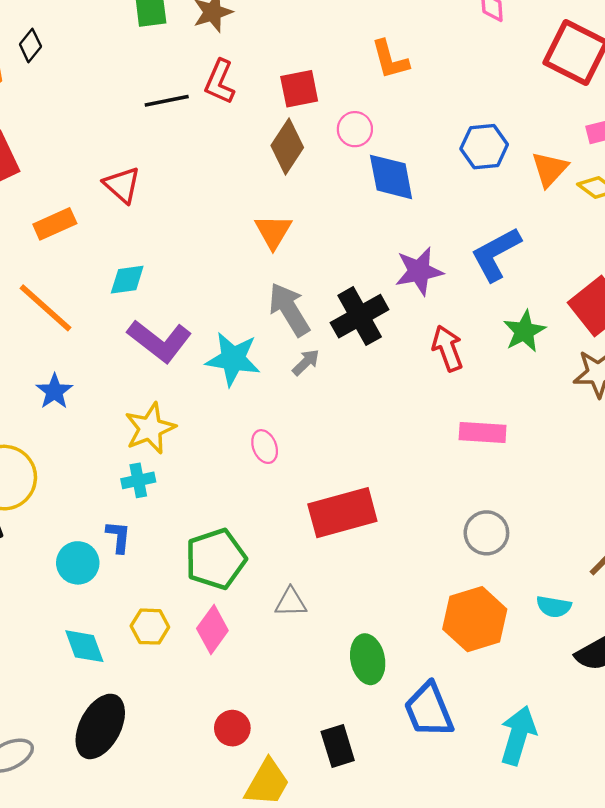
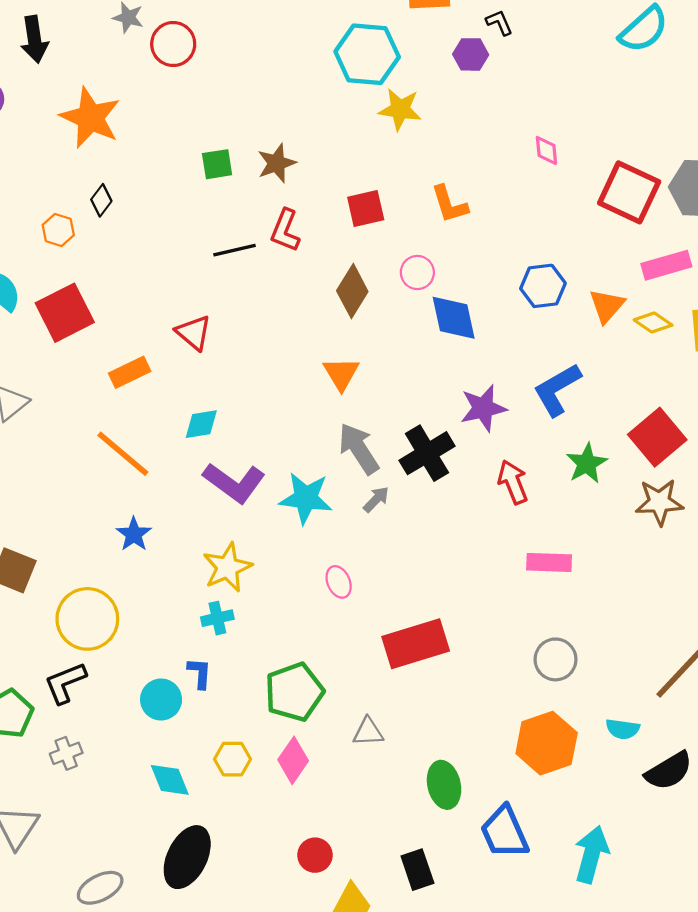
red square: (299, 89) -> (366, 208), moved

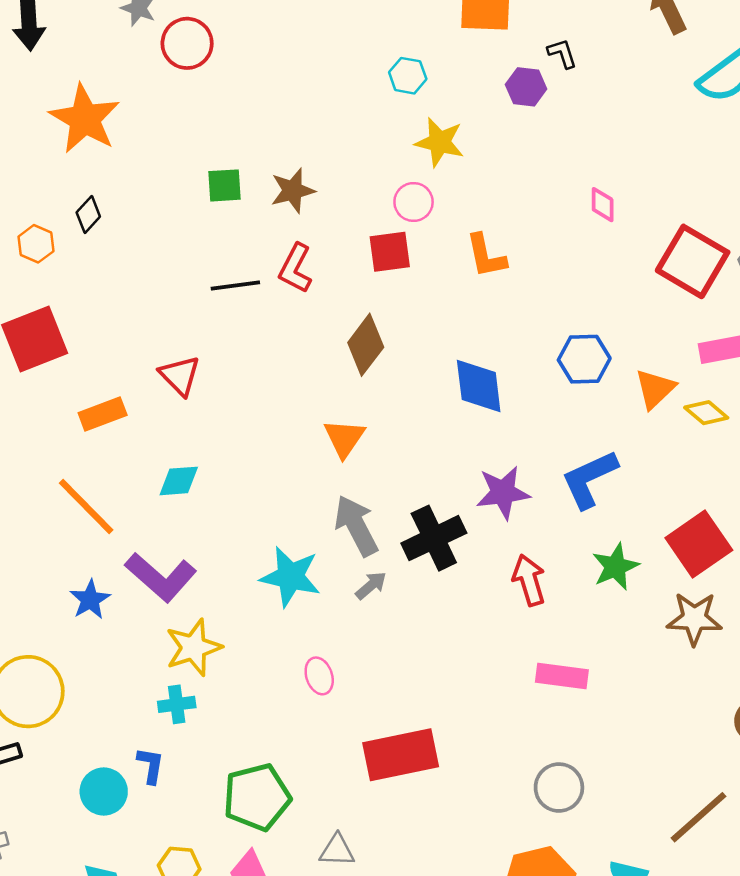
cyan hexagon: (367, 54) -> (408, 76), size x0.5
pink circle: (417, 272) -> (414, 202), moved
purple L-shape: (234, 483) -> (161, 577), moved

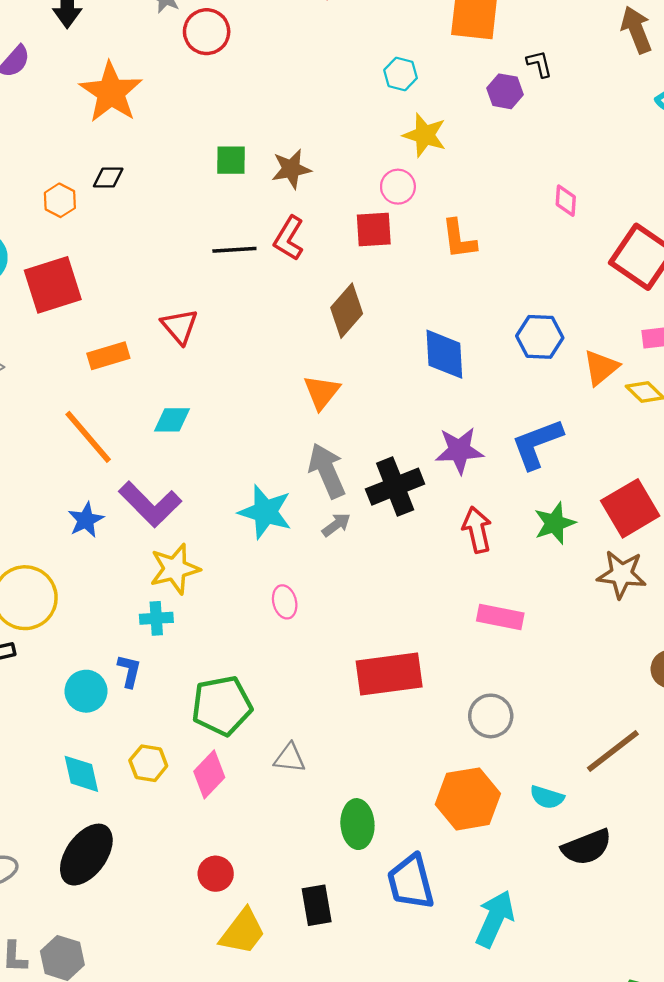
black diamond: (88, 214) -> (108, 178), turned 44
red rectangle: (401, 755) -> (389, 674), moved

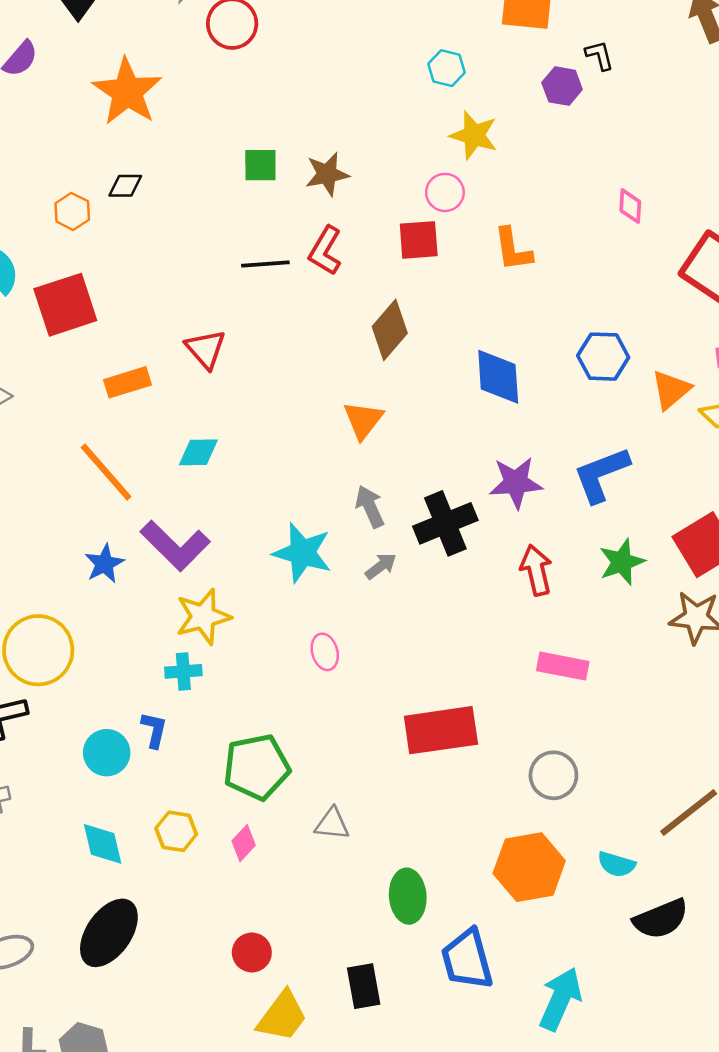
gray arrow: (327, 471) -> (370, 507), size x0.7
pink diamond: (209, 774) -> (244, 843), size x0.7

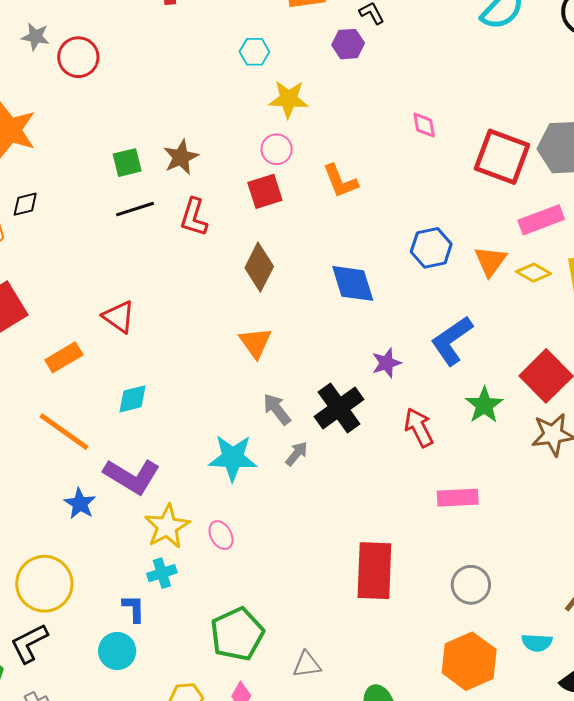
black line: (265, 264) -> (135, 209), moved
purple star: (516, 483) -> (386, 363), size x0.7
pink ellipse: (325, 652) -> (221, 535), moved
blue L-shape: (154, 730) -> (134, 608), moved
red rectangle: (441, 730) -> (374, 571), turned -66

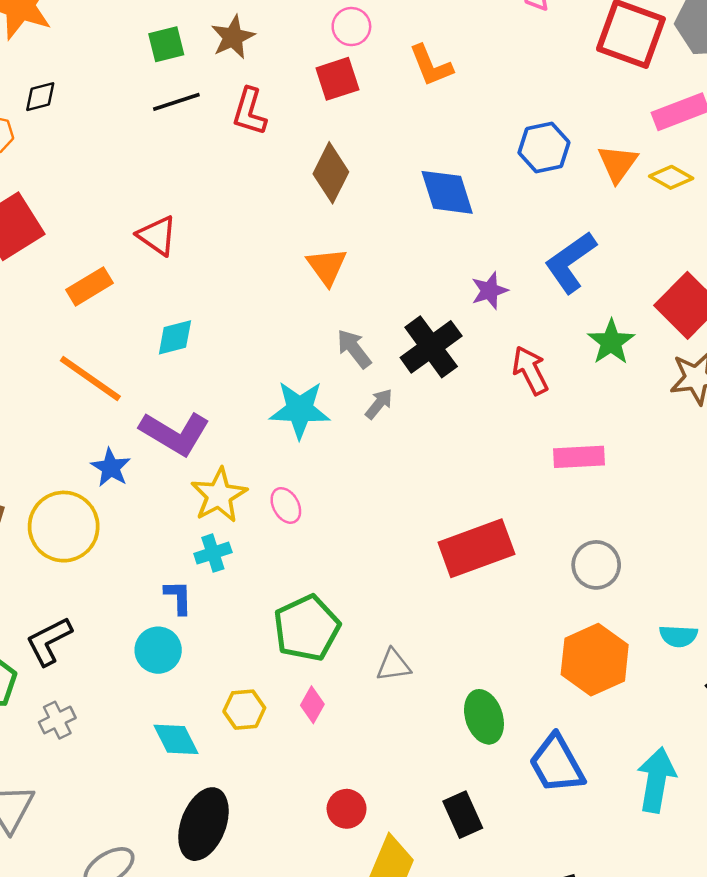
red rectangle: (374, 571) -> (476, 548), turned 68
yellow circle: (44, 584) -> (64, 527), moved

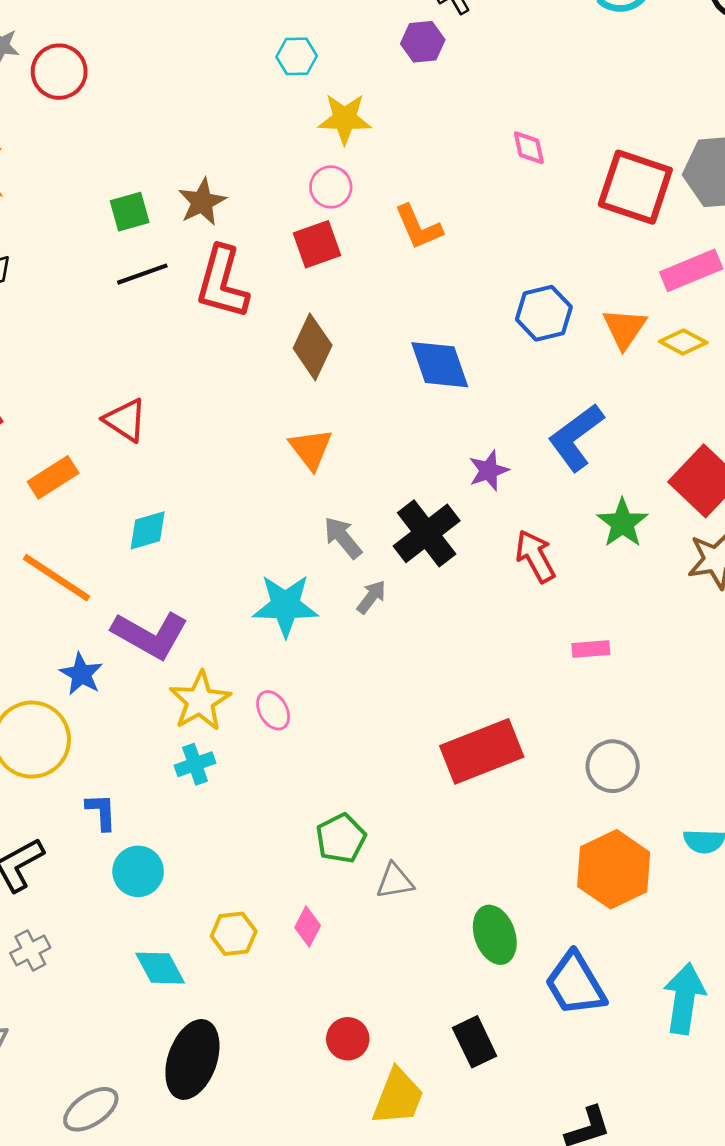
red L-shape: (249, 112) -> (222, 282), size x1.4
pink rectangle: (579, 457) -> (591, 649), size x0.7
blue L-shape: (178, 597) -> (101, 812), moved
green pentagon: (307, 628) -> (341, 838), moved, size x0.7

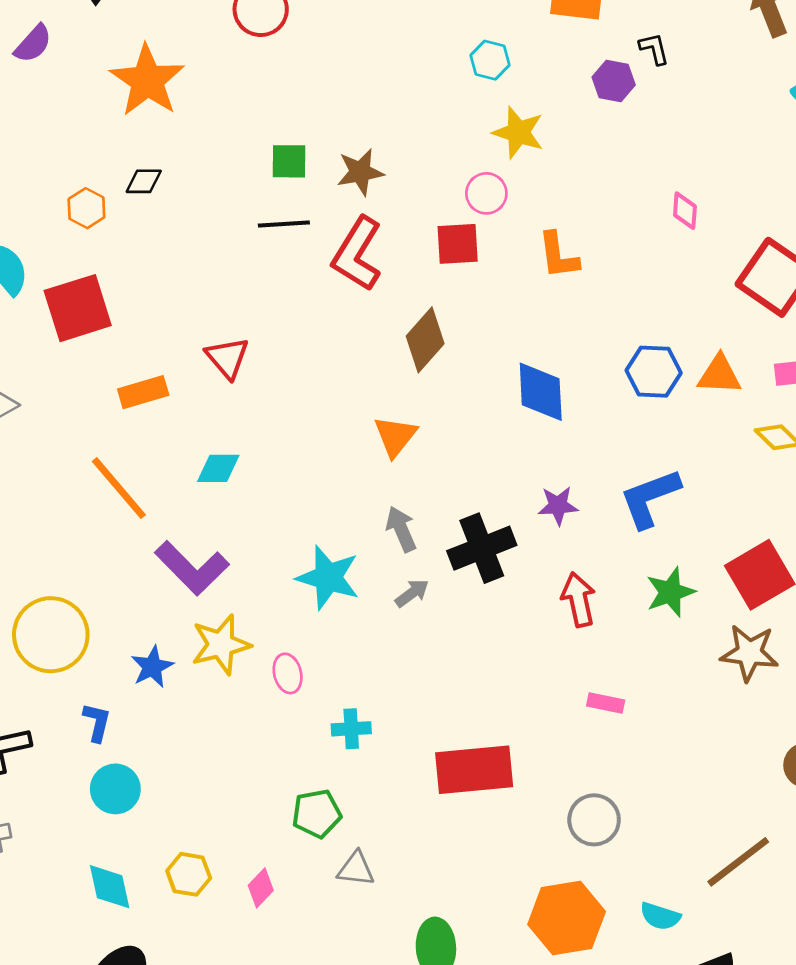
orange triangle: (624, 328) -> (719, 375), moved, turned 42
blue star: (81, 674) -> (152, 667), moved
cyan cross: (195, 764) -> (351, 729), moved

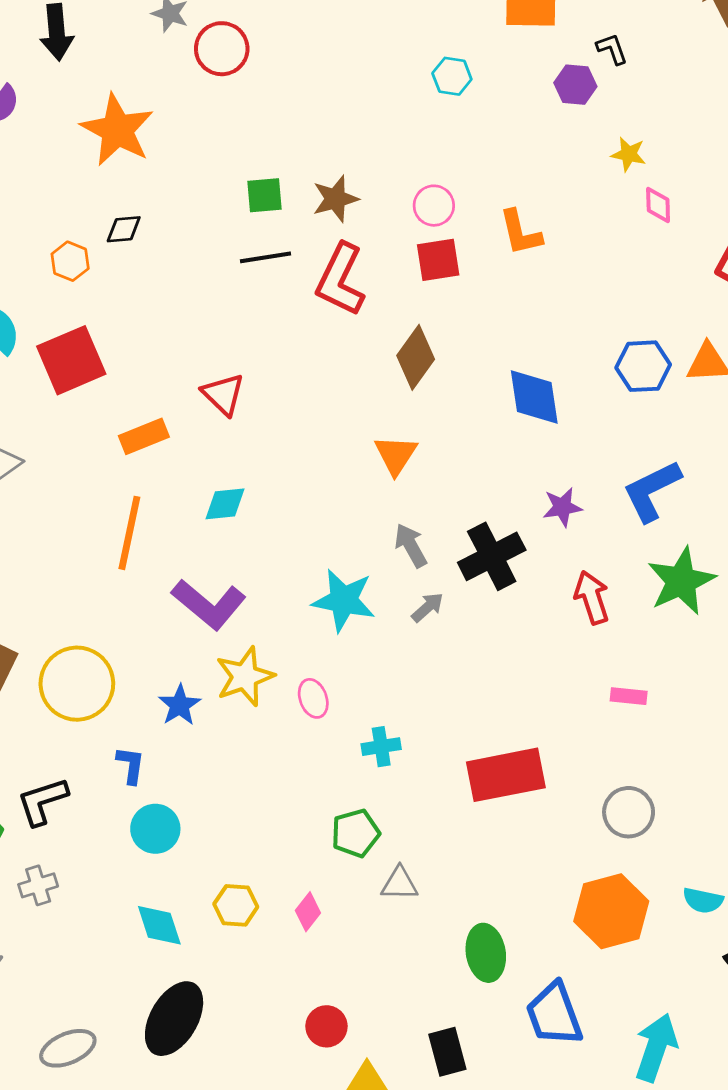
yellow star: (518, 133) -> (629, 154), moved, size x0.7
pink circle: (486, 193) -> (434, 206), moved
orange L-shape: (558, 256) -> (520, 233), moved
orange line: (119, 488) -> (129, 533), turned 58
green star: (670, 592) -> (681, 581), size x1.4

